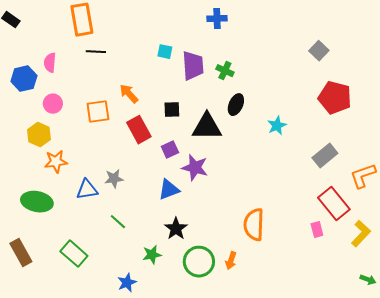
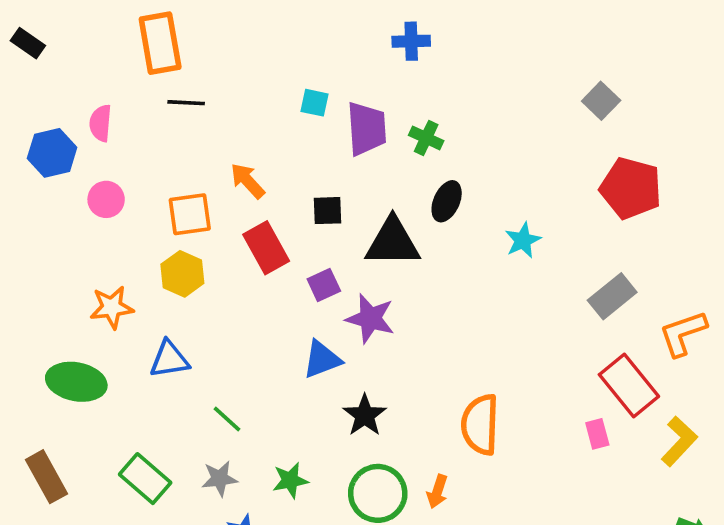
yellow hexagon: (39, 135) -> (182, 274), moved
gray star: (114, 179) -> (220, 479), moved
black star: (176, 229) -> (365, 415), moved

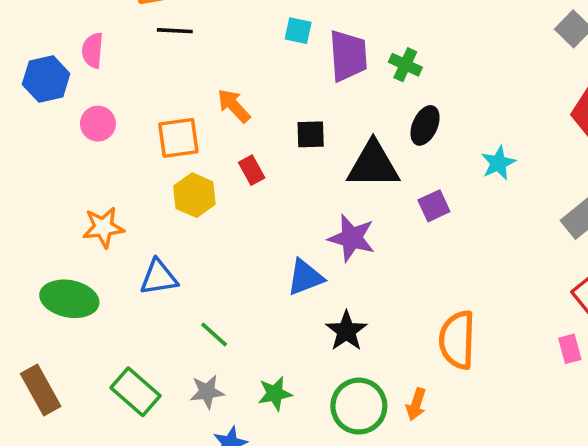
red rectangle: (266, 248) -> (252, 170), size x0.6
yellow hexagon: (182, 274) -> (194, 195), moved
purple square: (324, 285) -> (434, 206), moved

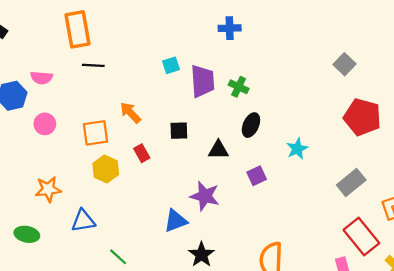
cyan square: (298, 31) -> (171, 65), turned -30
pink semicircle: (93, 50) -> (41, 78), turned -90
black triangle: (373, 165) -> (218, 150), size x0.6
green ellipse: (69, 299) -> (27, 234), size x0.7

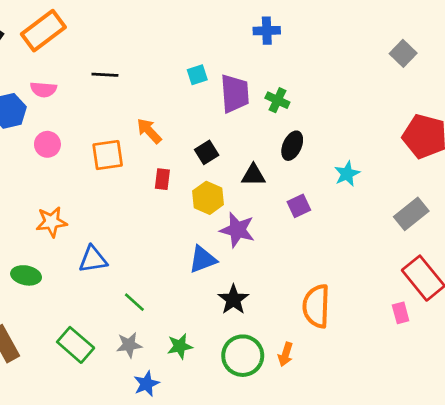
orange rectangle: (78, 29) -> (43, 31), moved, turned 63
gray square: (344, 64) -> (403, 53), moved
black square: (179, 131) -> (207, 152), turned -30
red rectangle: (142, 153) -> (162, 179), turned 36
yellow hexagon: (106, 169) -> (208, 198), moved

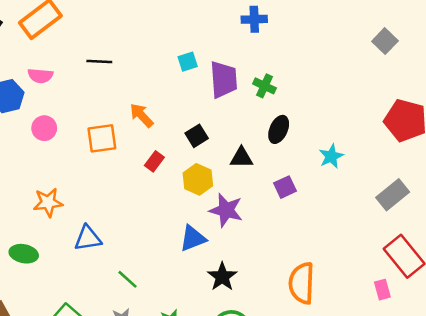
red rectangle: (162, 179) -> (154, 161), turned 30

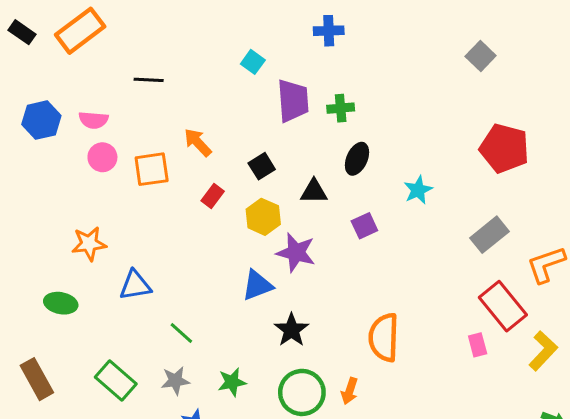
cyan square: (188, 62) -> (253, 62), moved, turned -36
pink semicircle: (40, 76) -> (93, 120), moved
green cross: (265, 86) -> (341, 108), turned -30
pink circle: (44, 128) -> (102, 157), moved

